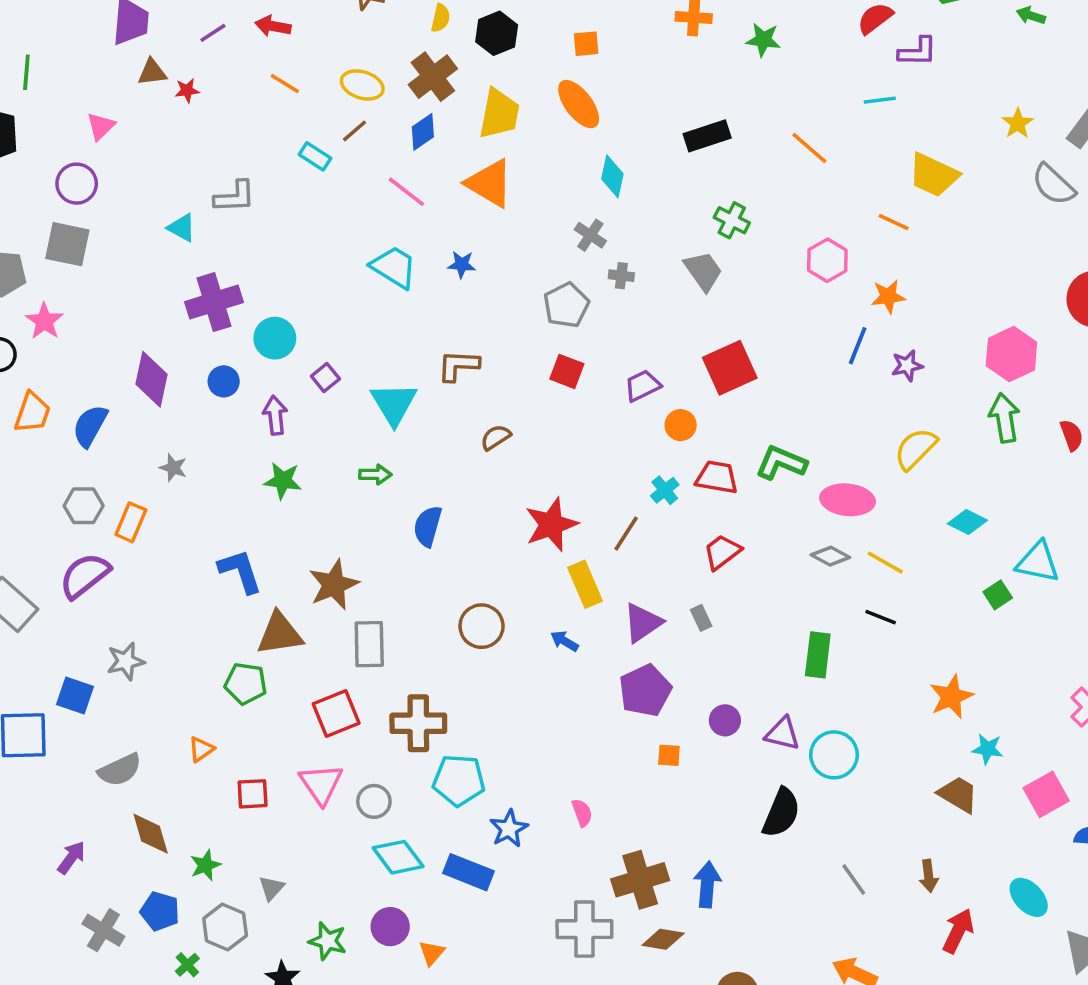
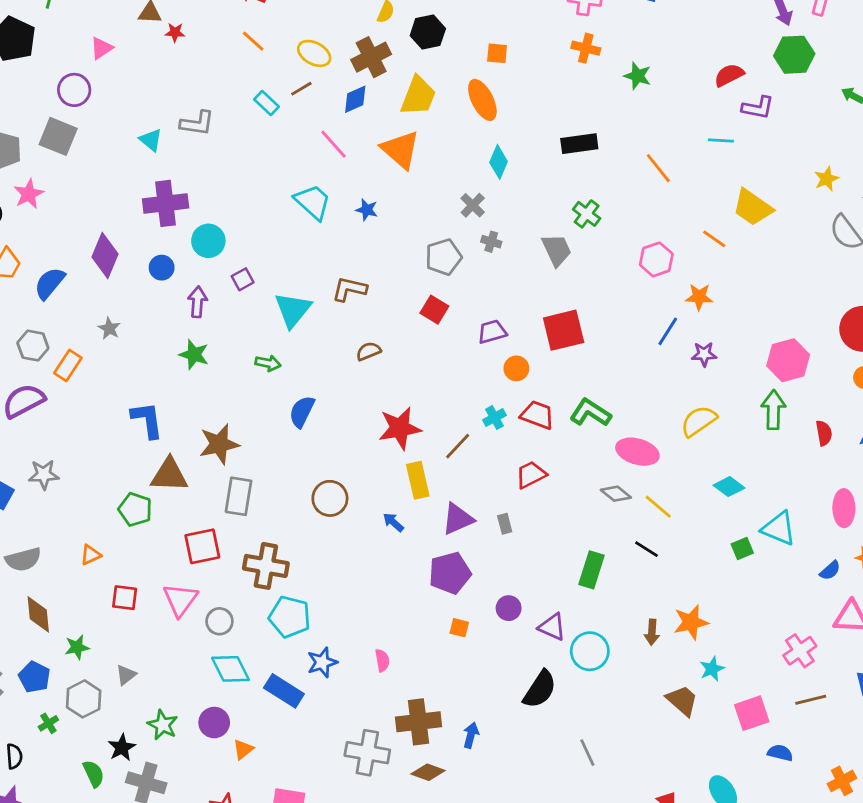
cyan star: (988, 749) -> (712, 669), turned 30
brown arrow: (929, 876) -> (652, 632), moved
blue arrow: (707, 884) -> (471, 735), size x0.7

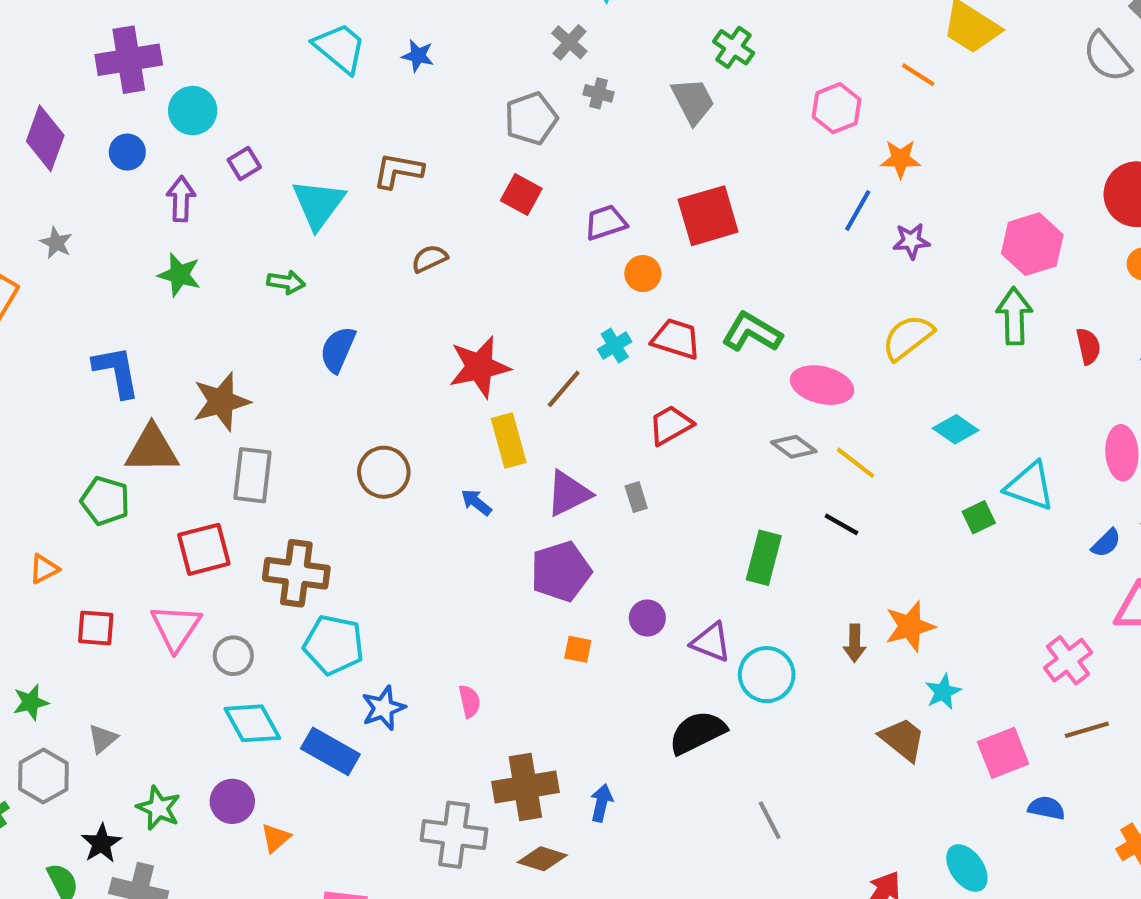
black semicircle: (540, 689) -> (697, 732), turned -147

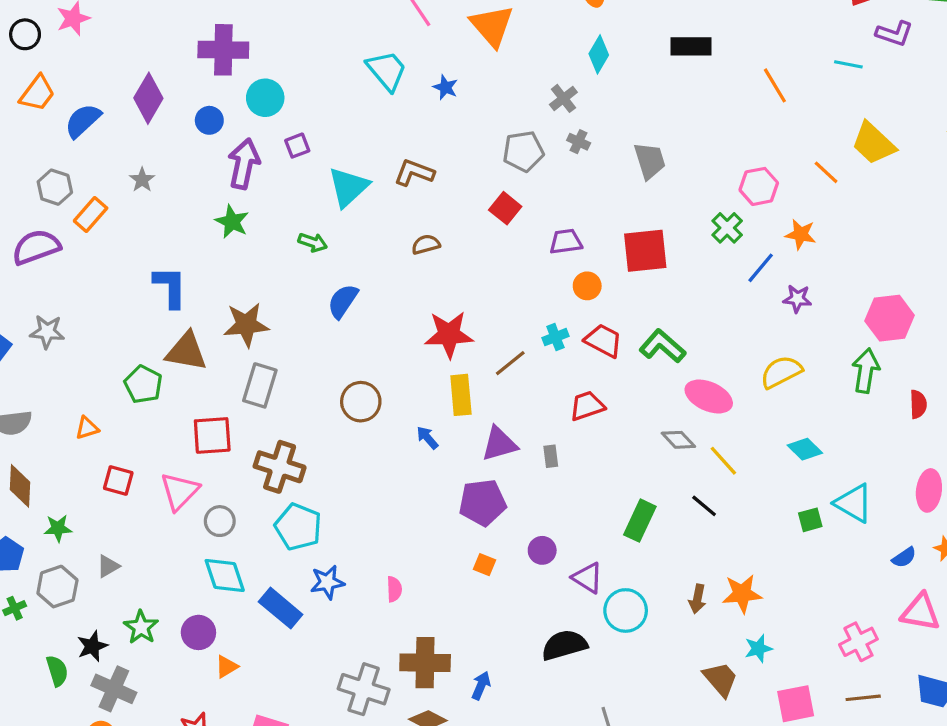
green cross: (734, 47) -> (727, 228), moved
purple arrow: (181, 199) -> (244, 164), size x1.4

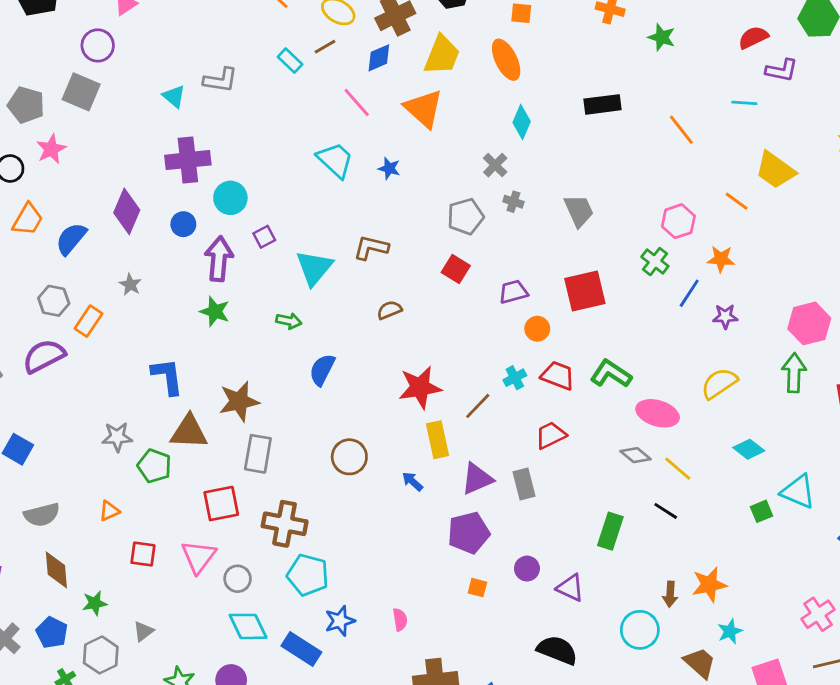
gray star: (47, 332) -> (117, 437), moved
gray rectangle: (551, 456) -> (524, 484), size x1.5
cyan circle: (626, 610) -> (640, 630), moved
black semicircle: (564, 645) -> (557, 650), turned 45

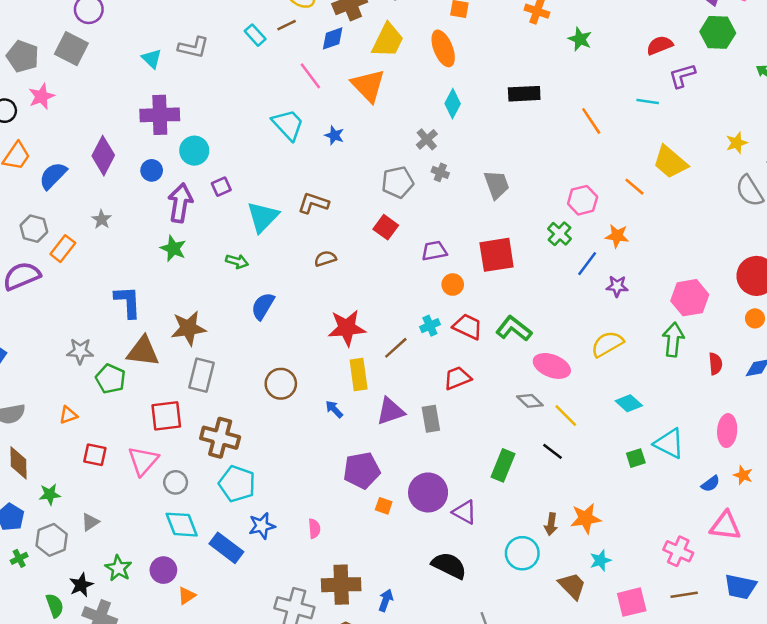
purple L-shape: (782, 70) -> (682, 76), turned 148
purple pentagon: (469, 533) -> (362, 470), moved
purple circle: (527, 569) -> (428, 492), size x1.8
pink cross: (818, 614) -> (678, 551), turned -36

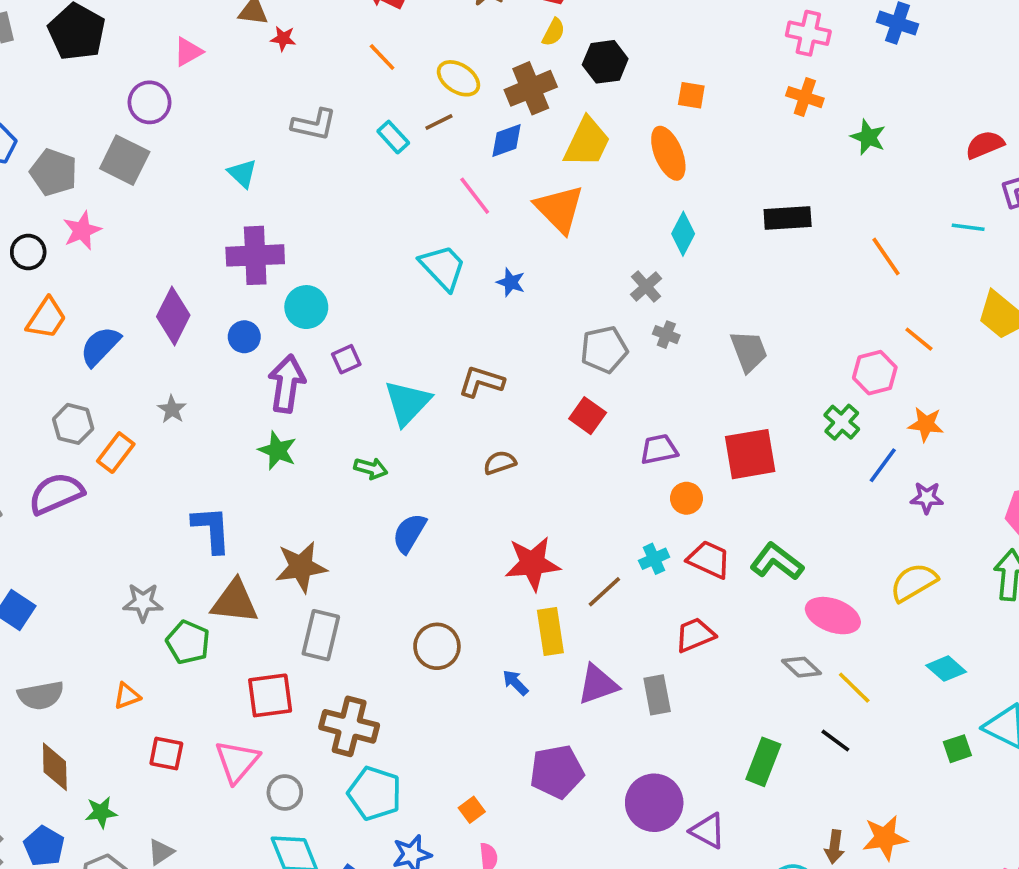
gray L-shape: (193, 47) -> (314, 124), moved
orange line: (634, 187) -> (919, 339), moved
orange square: (384, 506) -> (472, 810), moved, turned 35

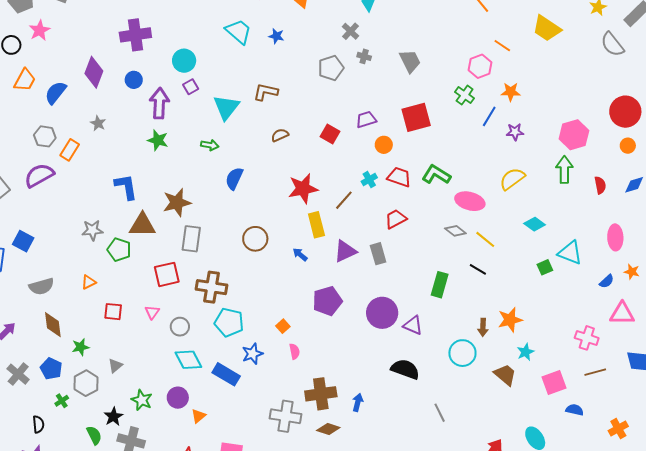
cyan circle: (306, 307) -> (184, 61), moved
red square: (588, 416) -> (330, 134), moved
pink triangle: (237, 761) -> (152, 312), size x0.6

